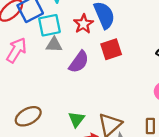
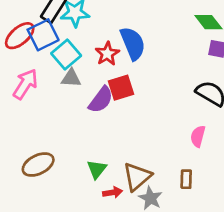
cyan square: (50, 25) -> (66, 54), turned -30
red square: (111, 49) -> (121, 88), moved

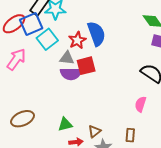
gray triangle: (71, 78) -> (67, 58), moved
purple semicircle: (101, 100) -> (71, 74), turned 50
green triangle: (97, 169) -> (65, 124), turned 35
brown triangle: (137, 177) -> (94, 131), size x0.6

